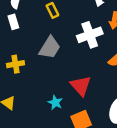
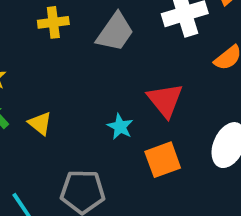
yellow cross: (15, 64) -> (53, 22), moved

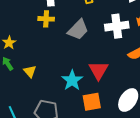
cyan star: (120, 127) -> (72, 80), size x1.5

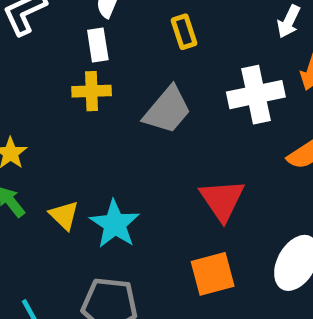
cyan star: (72, 80) -> (115, 224), moved

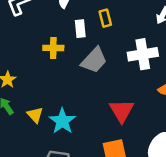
white rectangle: (98, 45) -> (80, 29), moved

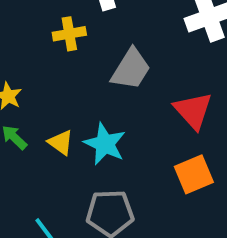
gray trapezoid: (94, 60) -> (131, 69), moved

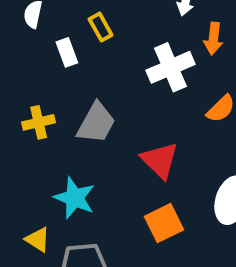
yellow cross: (69, 34) -> (39, 122), moved
yellow triangle: (61, 142) -> (38, 240), moved

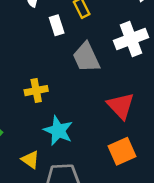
yellow cross: (39, 122) -> (36, 91), moved
gray trapezoid: (96, 123) -> (86, 57), moved, turned 124

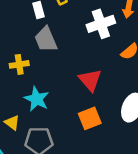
gray trapezoid: (86, 57) -> (46, 39), moved

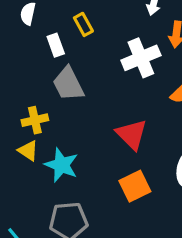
yellow triangle: (12, 123) -> (28, 151), moved

